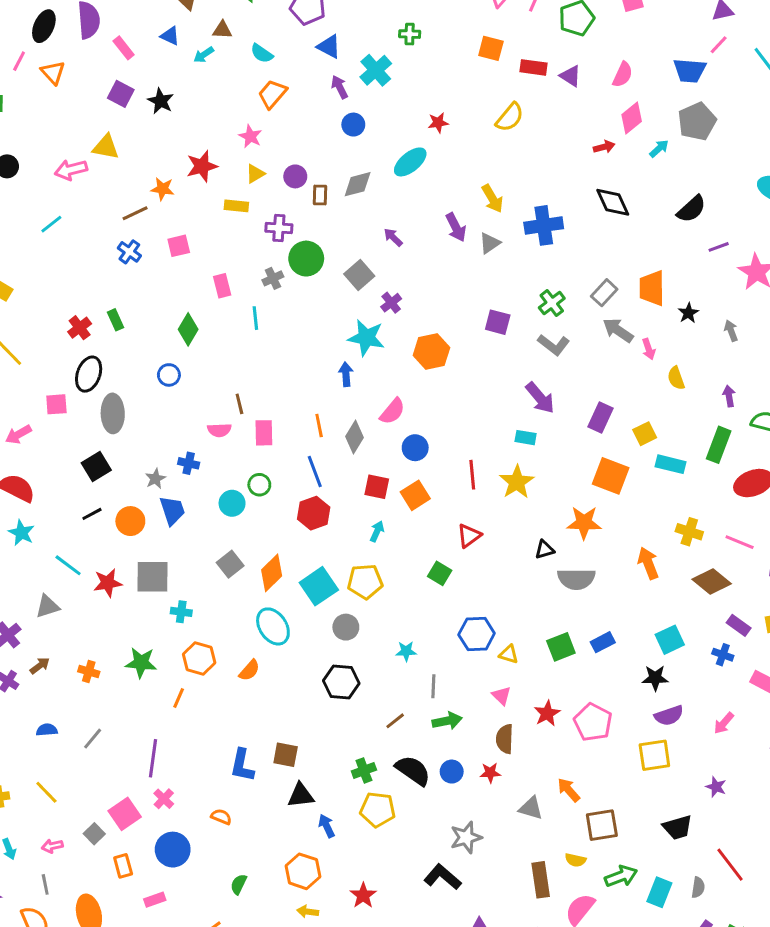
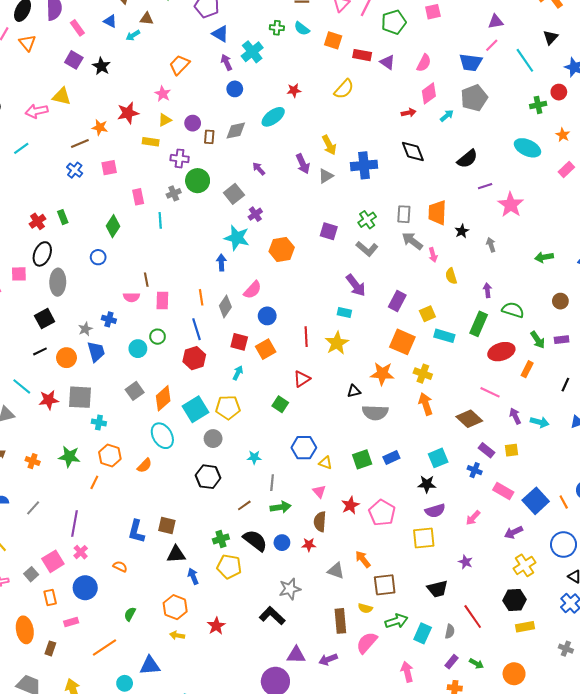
cyan semicircle: (262, 53) -> (302, 29), moved
gray rectangle: (604, 293) -> (404, 214), turned -42
yellow cross: (689, 532) -> (423, 374), moved

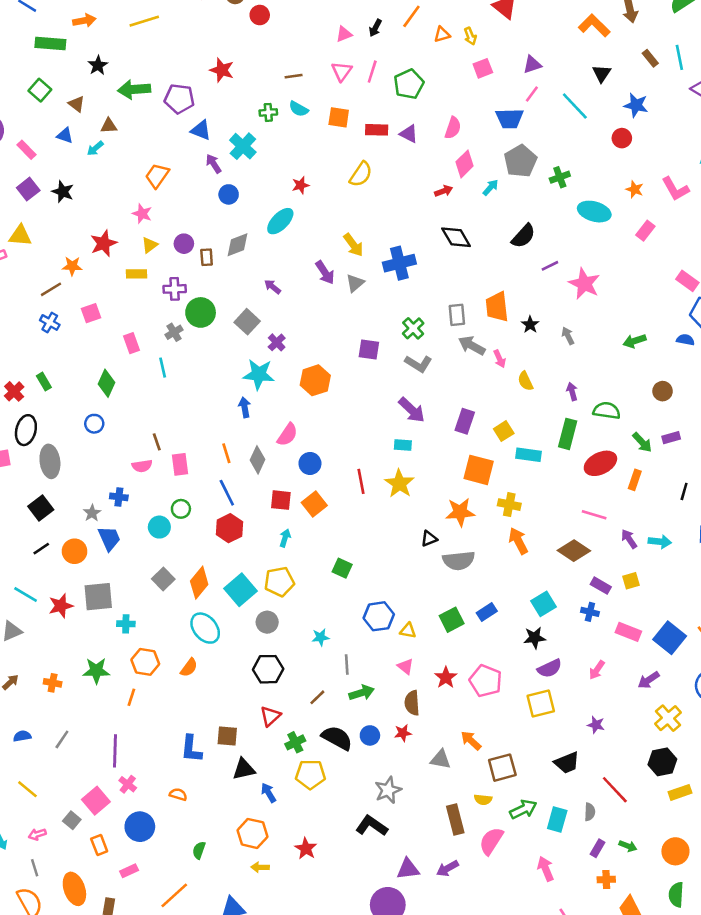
pink square: (433, 12) -> (483, 68), moved
purple square: (74, 60) -> (28, 189), turned 30
green cross: (538, 105) -> (560, 177), moved
red triangle: (302, 379) -> (270, 716), moved

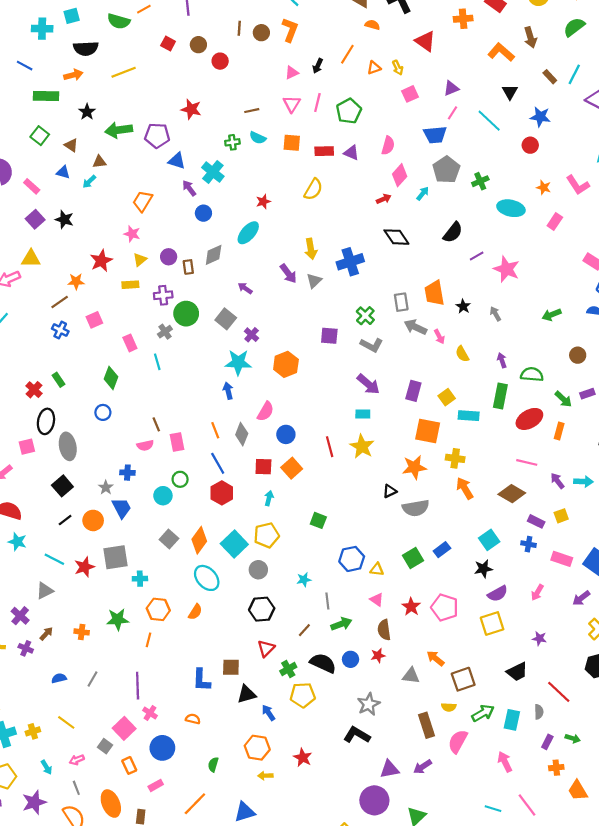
cyan line: (679, 57) -> (574, 74), turned 42
yellow arrow: (353, 245) -> (311, 249), turned 30

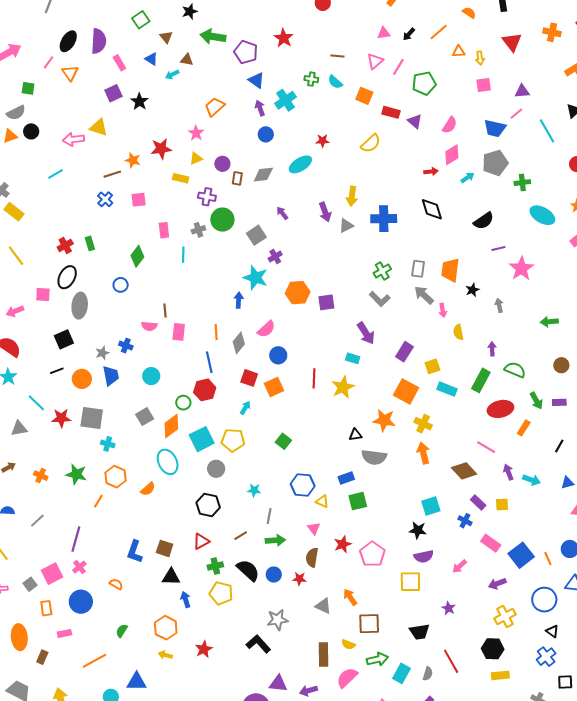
purple square: (329, 336) -> (326, 302), moved, turned -30
green circle: (180, 479) -> (183, 403), moved
blue rectangle: (442, 550) -> (346, 478), moved

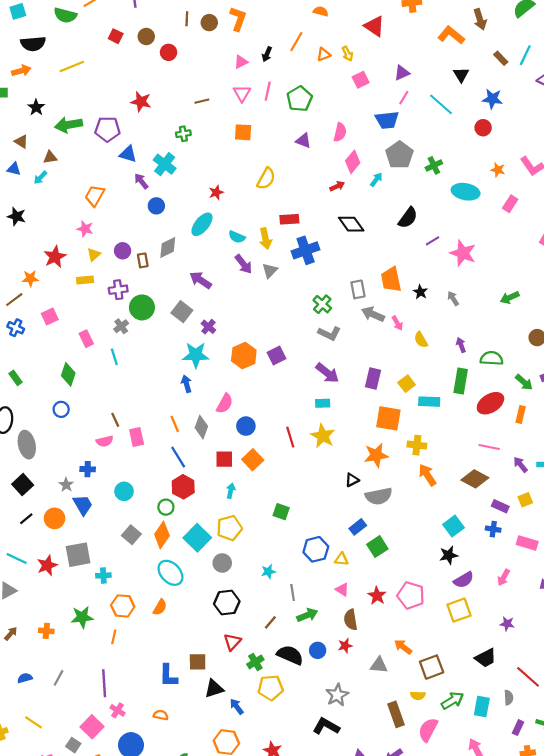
cyan semicircle: (335, 82) -> (237, 237), moved
red rectangle: (391, 112) -> (289, 219), moved
purple arrow: (282, 213) -> (201, 280), size x1.5

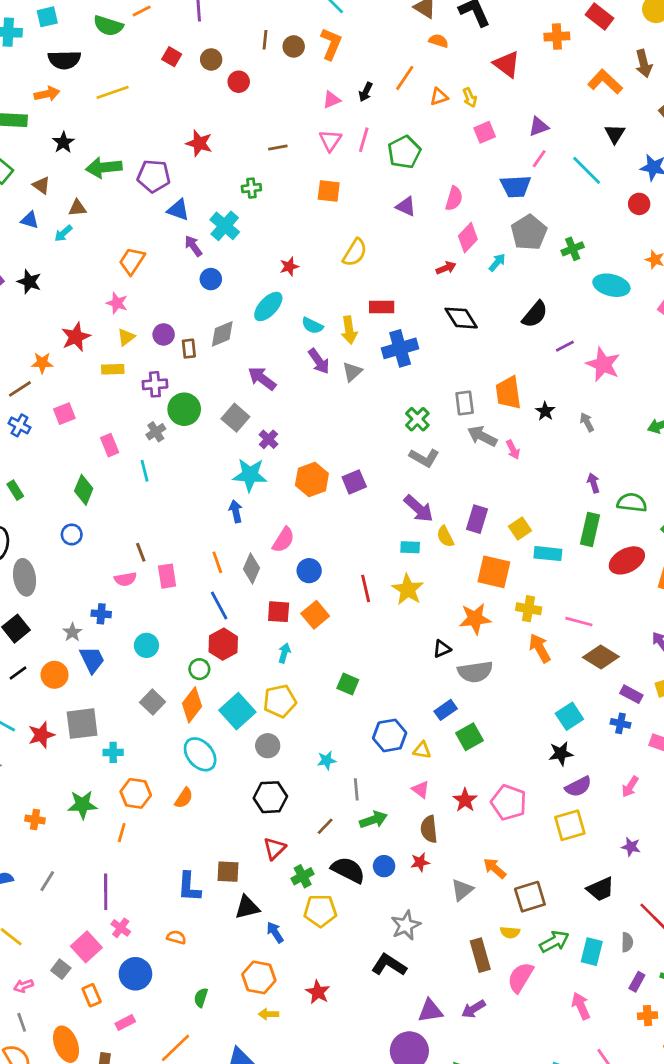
yellow semicircle: (421, 340) -> (445, 537), moved
pink line: (489, 447) -> (579, 622), moved
gray triangle: (379, 665) -> (462, 890), turned -48

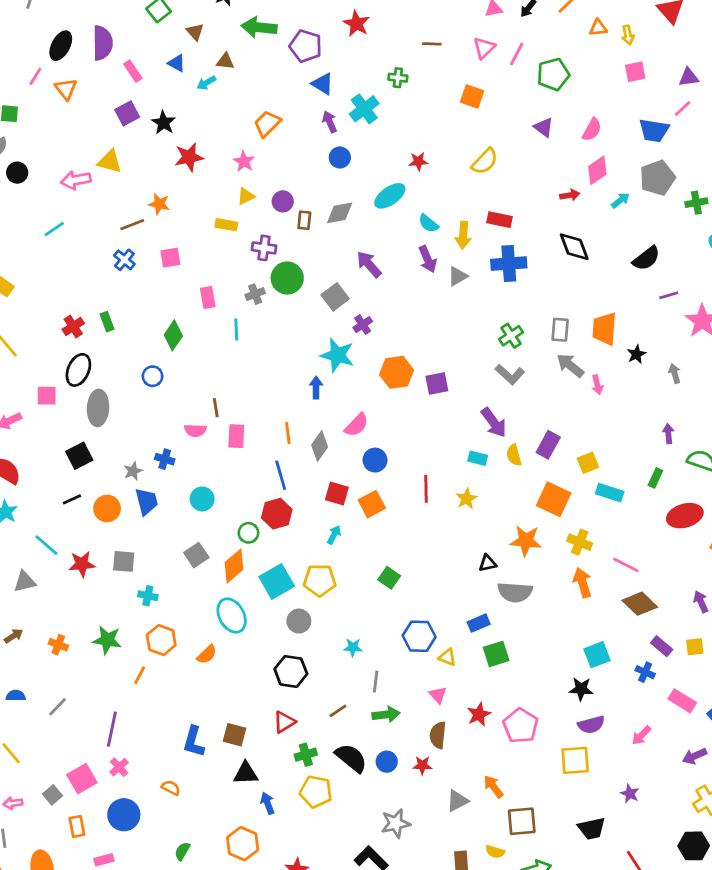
red star: (76, 337) -> (189, 157), moved
green rectangle: (590, 529) -> (655, 478), size x0.6
yellow star: (408, 589) -> (467, 499), size x0.7
gray square: (82, 724) -> (124, 561), size x0.7

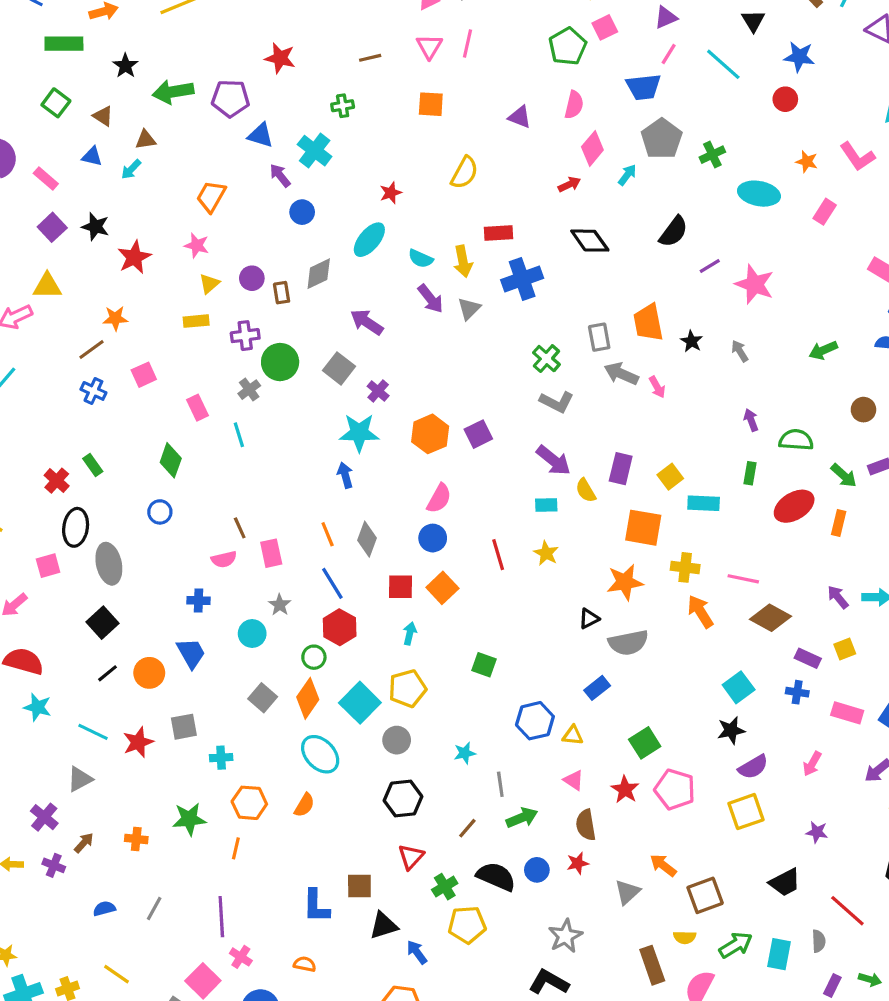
green pentagon: (553, 74) -> (568, 46), moved
pink semicircle: (356, 425) -> (439, 498), moved
gray star: (133, 471) -> (280, 605), moved
green square: (496, 654) -> (645, 743), moved

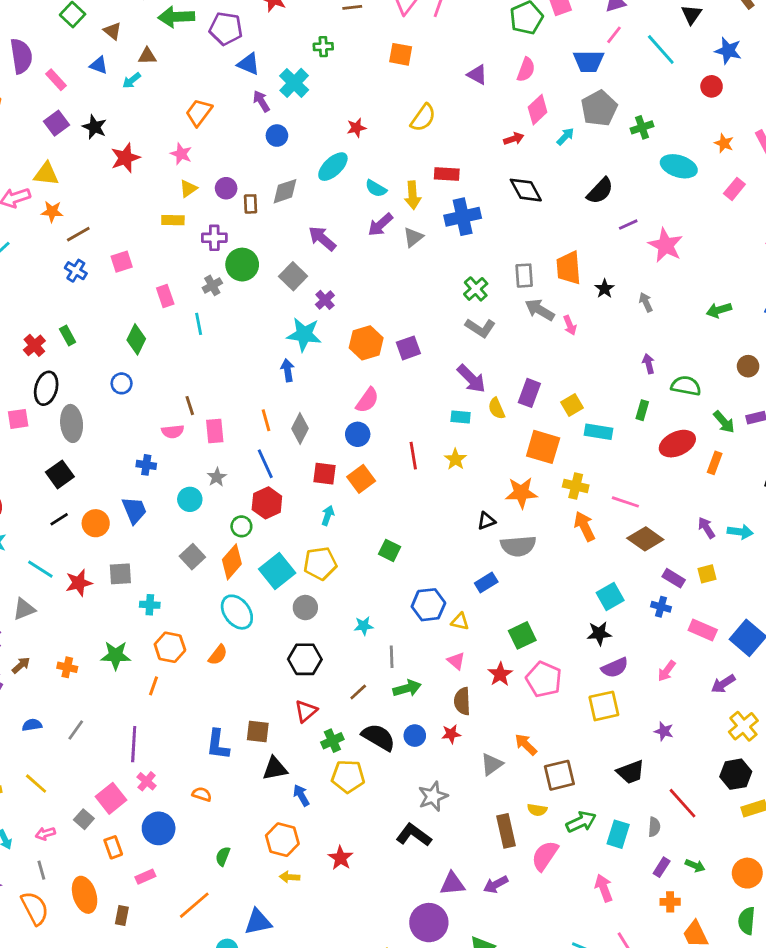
purple arrow: (430, 299) -> (380, 225), turned 80
orange star: (115, 318) -> (52, 212), moved

